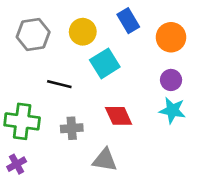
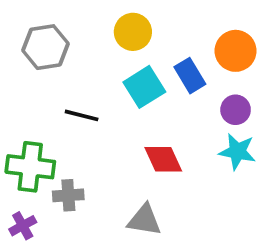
blue rectangle: (128, 21) -> (190, 76), moved
yellow circle: (83, 32) -> (133, 32), moved
gray cross: (72, 128) -> (68, 195), moved

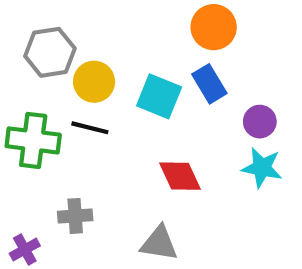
yellow circle: (133, 32) -> (94, 82), moved
orange circle: (236, 51) -> (214, 27), moved
cyan square: (144, 87) -> (159, 96), turned -36
green cross: (30, 167) -> (33, 140), moved

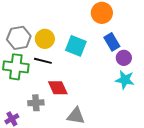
gray hexagon: (50, 52) -> (19, 38), moved
blue rectangle: (209, 84) -> (112, 42), moved
red diamond: (180, 176) -> (58, 88), moved

